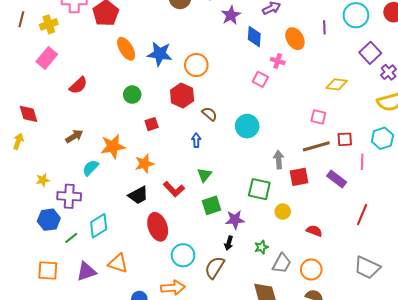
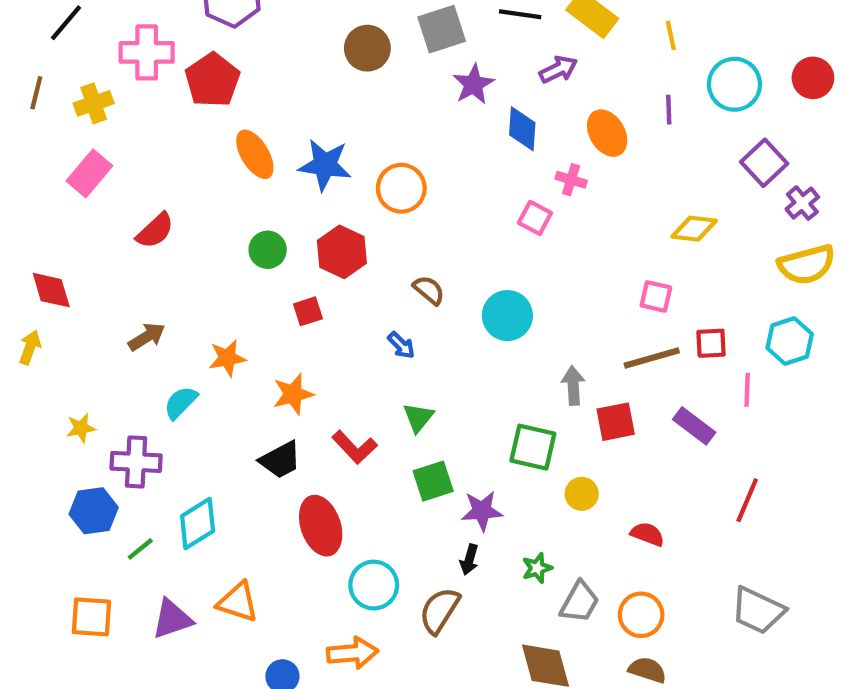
red hexagon: (182, 96) -> (342, 252), moved
blue arrow: (196, 140) -> (401, 345), turned 136
orange star: (113, 146) -> (227, 358), size x0.7

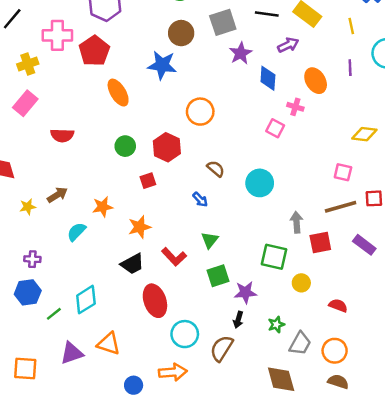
blue star: (325, 165) -> (162, 65), moved
red semicircle: (155, 231) -> (62, 135), turned 45
yellow star: (81, 428) -> (28, 207), moved
purple cross: (136, 462) -> (32, 259), moved, size x0.6
orange square: (91, 617) -> (25, 369), moved

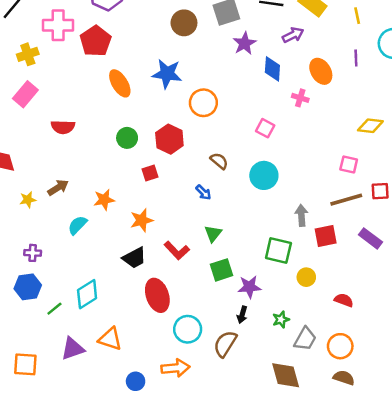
blue star: (162, 65) -> (167, 74), moved
pink square: (275, 128) -> (265, 128), moved

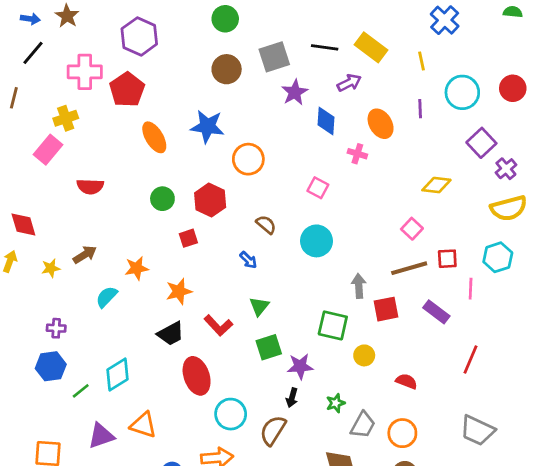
yellow cross: (28, 54) -> (66, 118), moved
pink square: (349, 165) -> (412, 229), turned 30

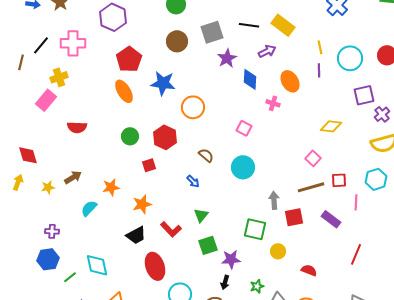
black line: (33, 53) -> (41, 45), moved
yellow line: (421, 61) -> (320, 47), moved
red pentagon: (127, 90) -> (129, 59), moved
purple square: (481, 143) -> (364, 95), turned 30
cyan diamond: (117, 375) -> (97, 265), turned -70

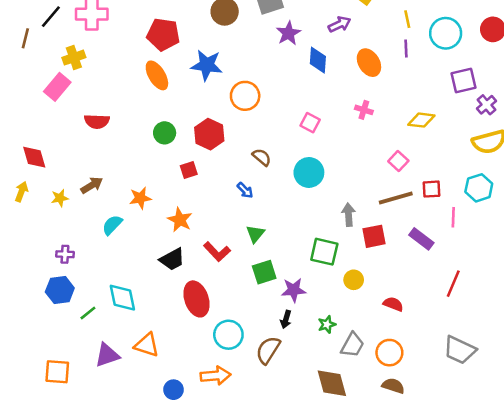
red pentagon: (129, 59) -> (163, 35), turned -30
pink cross: (273, 103) -> (364, 110), moved
orange star: (142, 204) -> (180, 220), turned -30

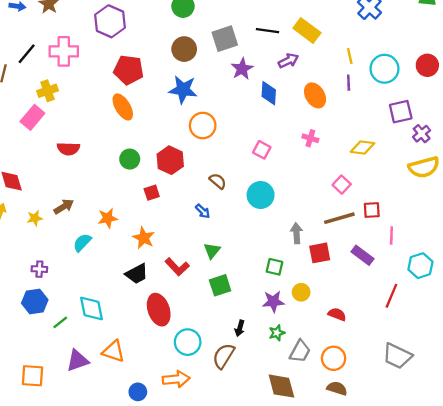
blue star: (207, 65) -> (183, 90), moved
cyan hexagon: (479, 188) -> (420, 266), moved
green square: (324, 252) -> (274, 267), size x0.7
purple star: (294, 290) -> (273, 302), moved

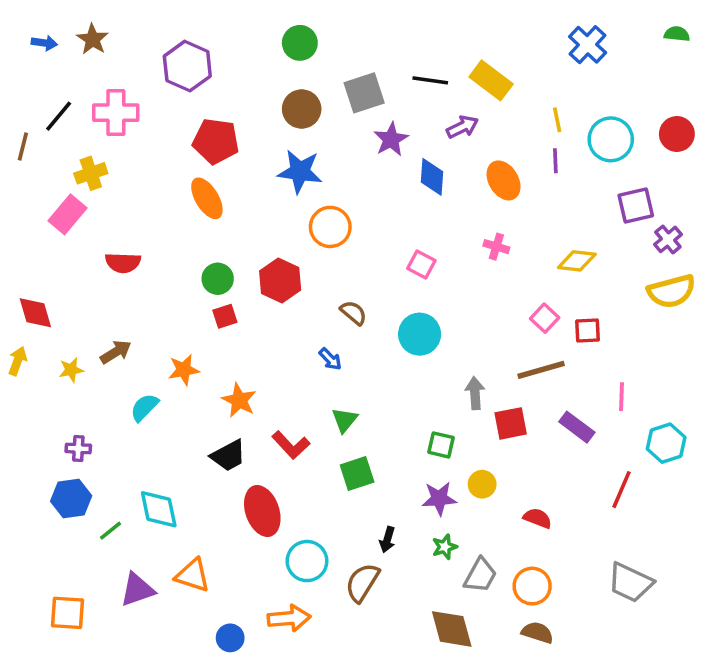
red square: (152, 193) -> (225, 316), moved
red square: (372, 210) -> (588, 331), moved

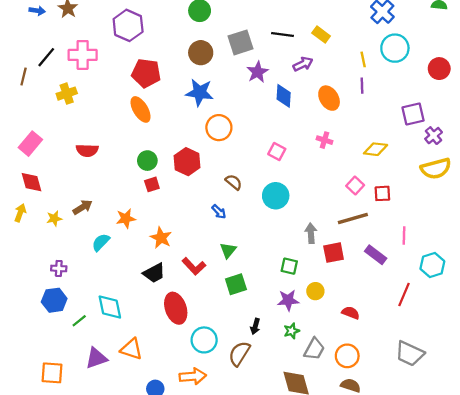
yellow rectangle: (491, 80) -> (321, 34), size x0.7
cyan circle: (611, 139) -> (395, 48), moved
pink rectangle: (68, 214) -> (30, 144), moved

